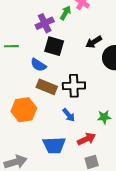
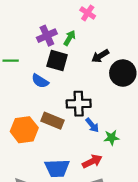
green arrow: (66, 13) -> (70, 38), moved
brown rectangle: (47, 87) -> (53, 121), moved
blue arrow: (69, 115) -> (92, 125), moved

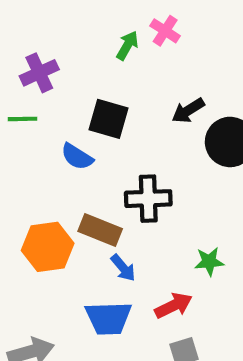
purple cross: (47, 36) -> (39, 73), moved
green arrow: (70, 38) -> (127, 46), moved
blue arrow: (92, 125) -> (123, 268), moved

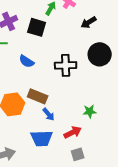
black arrow: (188, 111) -> (89, 22), moved
black square: (108, 119) -> (37, 27), moved
black cross: (148, 199) -> (66, 65), moved

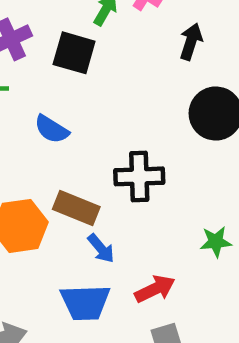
black arrow: (89, 22) -> (191, 42), turned 140
black cross: (66, 65) -> (139, 176), moved
green star: (90, 111) -> (216, 242), moved

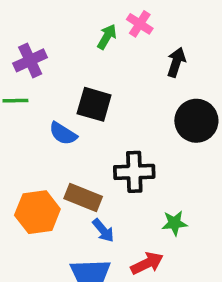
black square: (74, 53) -> (94, 104), moved
green star: (216, 242) -> (174, 223), moved

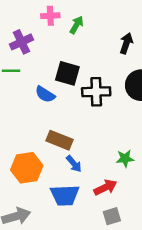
pink cross: (140, 24) -> (50, 16), moved, turned -36
black cross: (134, 172) -> (96, 92), moved
orange hexagon: (37, 212) -> (27, 168), moved

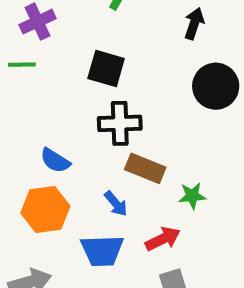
black cross: (96, 92) -> (120, 123), moved
blue semicircle: (45, 94) -> (55, 161), moved
brown rectangle: (59, 140) -> (145, 168), moved

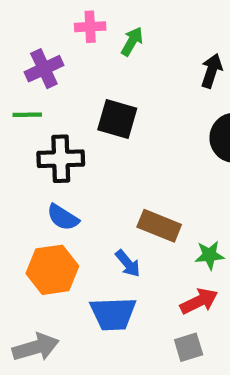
black cross: (120, 123) -> (61, 159), moved
red arrow: (163, 239) -> (199, 301), moved

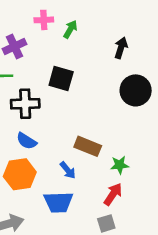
red arrow: (199, 301) -> (113, 194), turned -30

